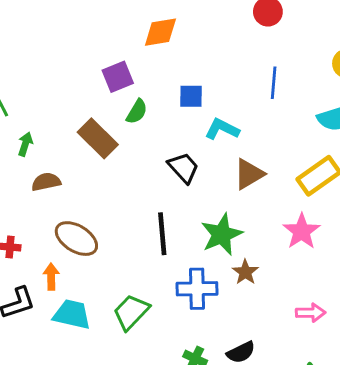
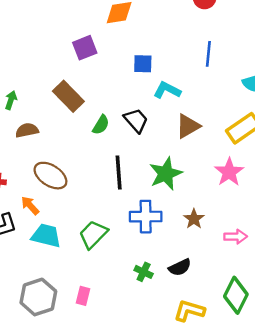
green semicircle: (137, 112) -> (101, 125), moved
brown star: (245, 272) -> (194, 219), moved
orange arrow: (51, 277) -> (30, 205), turned -42

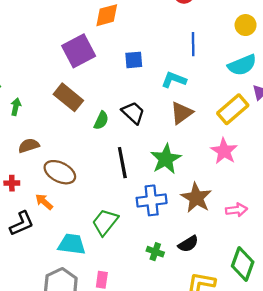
purple square: (85, 48) -> (79, 51), size x1.4
cyan L-shape: (167, 90) -> (174, 80), moved
brown semicircle: (27, 130) -> (29, 146), moved
brown star: (194, 219) -> (196, 198), size x1.6
cyan trapezoid: (46, 236) -> (72, 244), moved

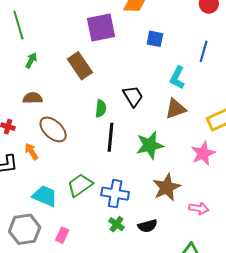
blue square: (134, 60) -> (155, 39), moved
cyan L-shape: (174, 80) -> (177, 78), turned -100
green semicircle: (101, 120) -> (101, 108), moved, turned -36
blue cross: (152, 200) -> (115, 194), moved

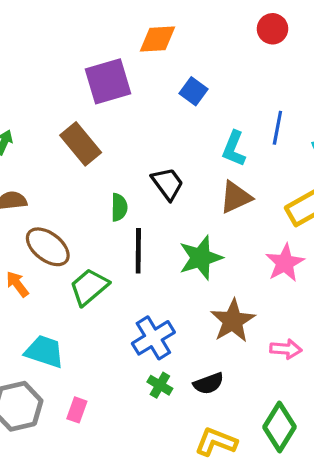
blue square: (155, 39) -> (194, 91), turned 30
blue line: (204, 51) -> (277, 128), moved
green trapezoid: (80, 185) -> (89, 287), moved
blue cross: (115, 194) -> (153, 338), turned -36

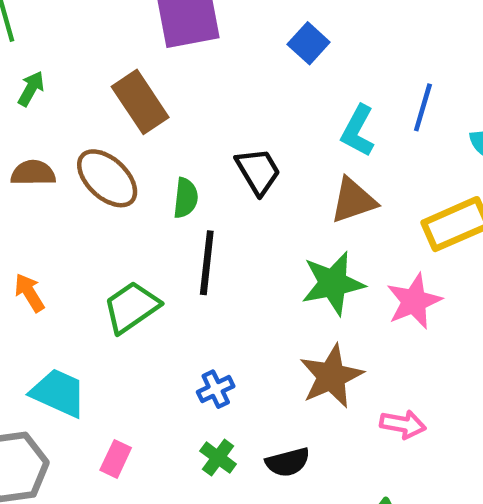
brown ellipse: (48, 247) -> (107, 178), moved
green star: (201, 258) -> (333, 283), moved
blue cross: (153, 338) -> (216, 389), size x0.6
pink rectangle: (77, 410) -> (116, 459), moved

